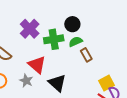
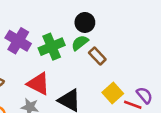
black circle: (72, 24) -> (85, 22), moved
yellow square: (106, 83) -> (113, 93), moved

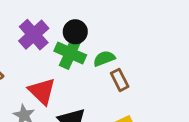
black circle: (85, 22) -> (75, 32), moved
green cross: (52, 47) -> (70, 53), turned 30

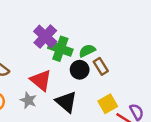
black circle: (75, 32) -> (80, 70), moved
purple cross: (34, 35) -> (45, 37), moved

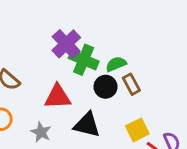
red triangle: (41, 80) -> (58, 97), turned -45
gray star: (28, 100) -> (41, 132), moved
black triangle: (66, 102) -> (87, 125), turned -30

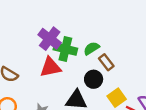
black circle: (106, 87) -> (94, 79), moved
red triangle: (58, 97) -> (50, 67), moved

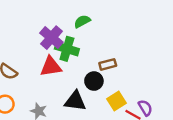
green semicircle: (92, 48) -> (82, 21), moved
brown rectangle: (106, 62) -> (108, 64), turned -70

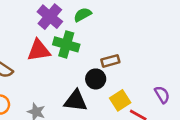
purple cross: (51, 38) -> (50, 17), moved
red triangle: (51, 67) -> (39, 50), moved
purple semicircle: (145, 108) -> (162, 95), moved

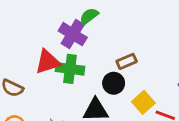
purple cross: (50, 17) -> (73, 34), moved
green cross: (66, 44) -> (70, 69), moved

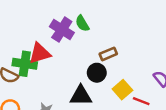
green semicircle: (89, 16) -> (82, 23), moved, turned -84
green cross: (70, 69) -> (25, 64), moved

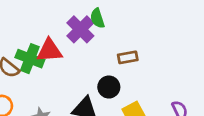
green semicircle: (82, 23) -> (97, 18), moved
brown rectangle: (108, 54) -> (128, 57), moved

